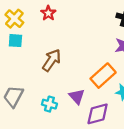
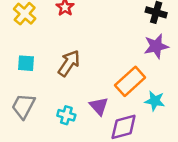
cyan square: (15, 41) -> (26, 63), moved

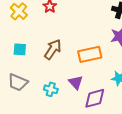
orange rectangle: (130, 81) -> (90, 54), moved, turned 30
gray trapezoid: (23, 106) -> (18, 82), turned -95

